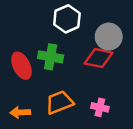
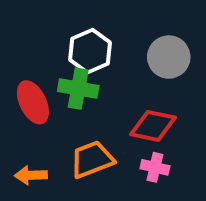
white hexagon: (67, 19) -> (90, 51), moved
red diamond: (99, 58) -> (153, 126), moved

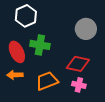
white hexagon: (90, 51) -> (26, 16), moved
orange arrow: (31, 175) -> (15, 75), moved

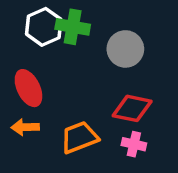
gray circle: (86, 29) -> (125, 49), moved
green cross: (40, 45) -> (73, 27), moved

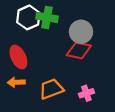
red diamond: (132, 108) -> (79, 50), moved
pink cross: (134, 144) -> (86, 93), turned -32

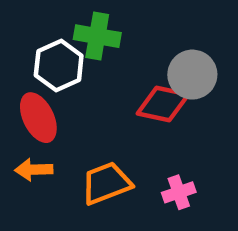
white hexagon: (28, 17) -> (59, 65), moved
gray circle: (81, 32) -> (192, 75), moved

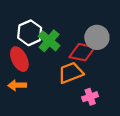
green cross: (97, 36) -> (49, 41), moved, turned 30
orange trapezoid: (106, 183) -> (71, 73), moved

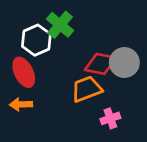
gray circle: (97, 37) -> (124, 63), moved
green cross: (49, 41) -> (60, 25), moved

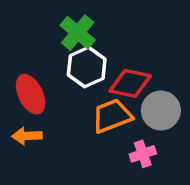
white hexagon: (36, 40) -> (87, 67), moved
gray circle: (124, 63) -> (161, 110), moved

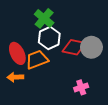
gray circle: (161, 110) -> (91, 47), moved
orange trapezoid: (112, 116) -> (37, 60), moved

